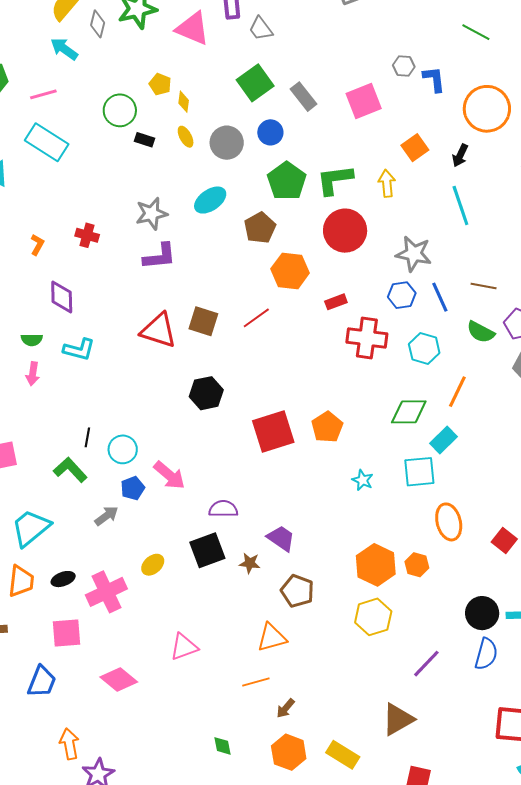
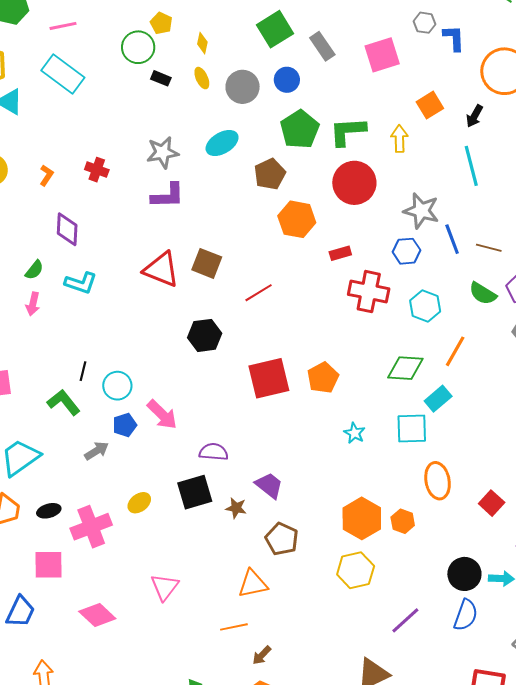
yellow pentagon: (160, 84) -> (161, 23), moved
blue line: (440, 297) -> (452, 239), moved
red line: (256, 318) -> (259, 293), moved
green semicircle: (32, 340) -> (34, 270), turned -55
pink triangle: (184, 647) -> (165, 587), turned -36

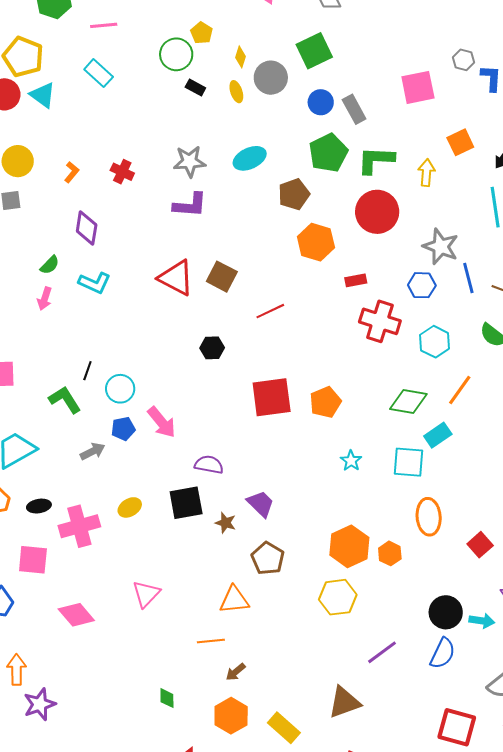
gray rectangle: (322, 46) -> (354, 109), moved
cyan rectangle: (63, 74) -> (99, 73), size x0.7
gray circle: (243, 87) -> (271, 78), moved
black hexagon: (205, 335) -> (212, 348), size x0.7

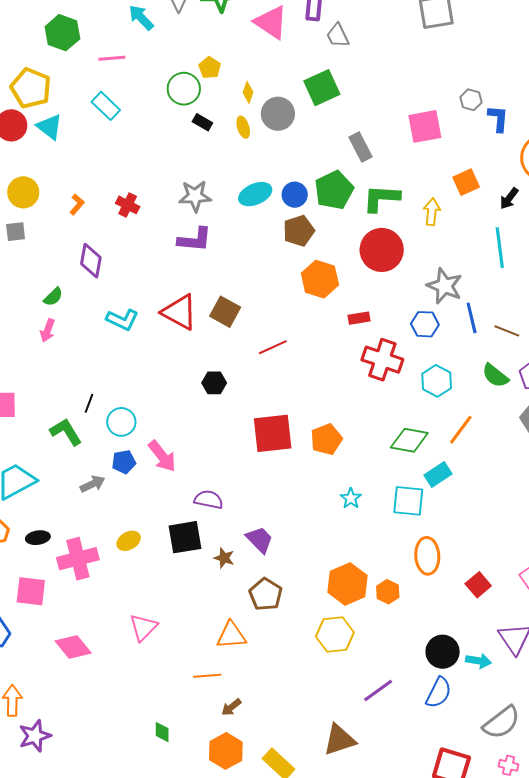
blue circle: (321, 102) -> (295, 195), moved
cyan L-shape: (95, 283) -> (122, 320), moved

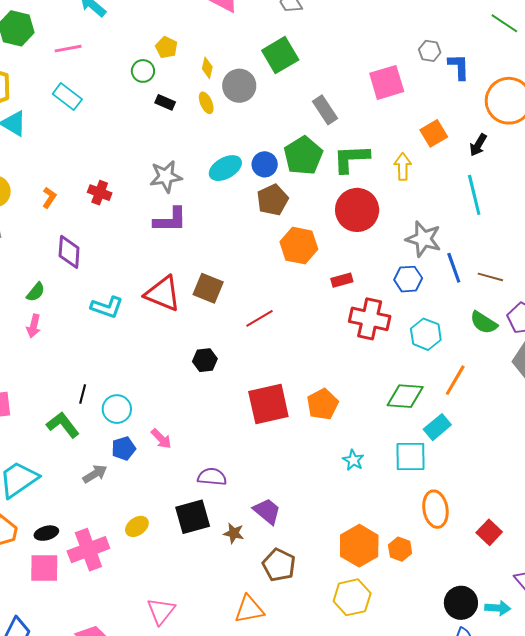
green circle: (184, 89) -> (143, 71), size x0.7
pink arrow: (162, 456) -> (161, 439), size x0.7
pink square: (31, 591) -> (44, 568), moved

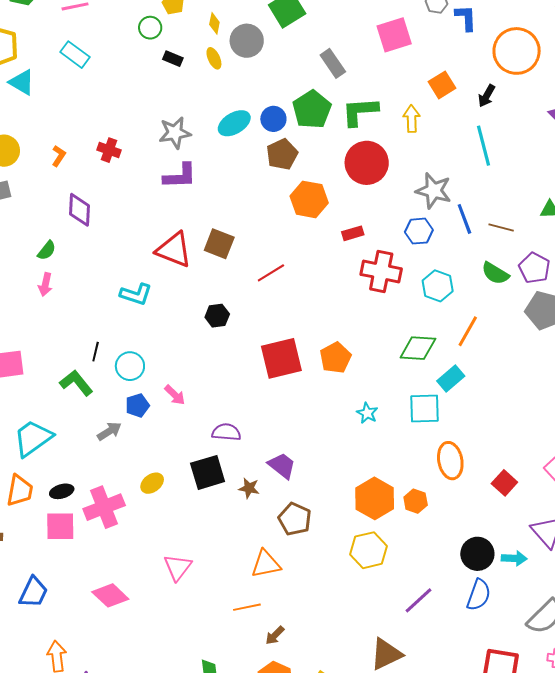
cyan L-shape: (107, 307) -> (136, 294), moved

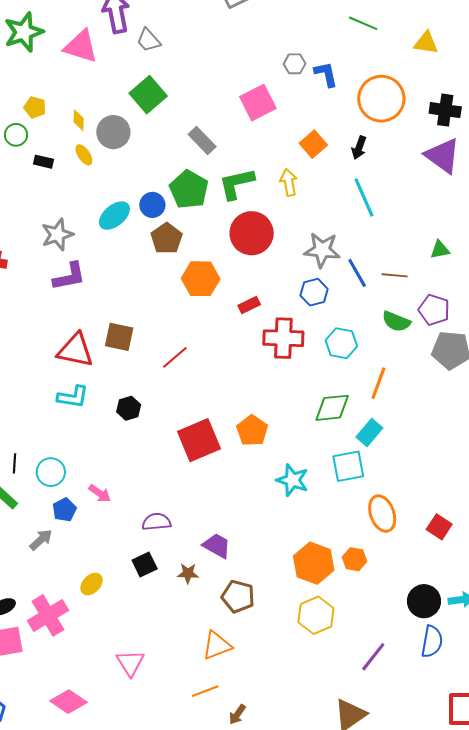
cyan L-shape: (136, 294) -> (73, 397), moved
cyan star: (367, 413) -> (292, 480), size x1.5
black square: (208, 472) -> (145, 564), size x0.7

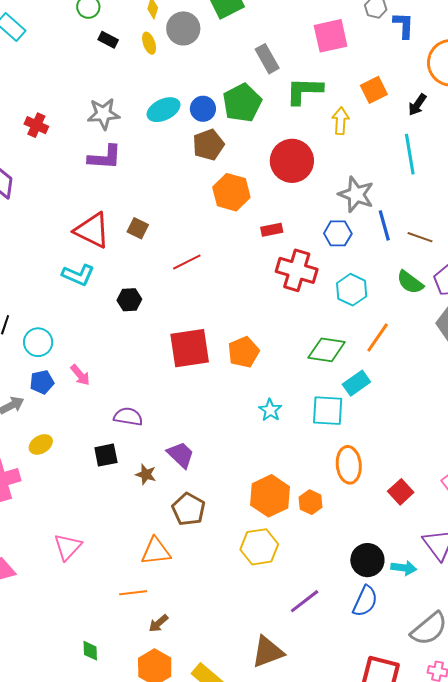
green L-shape: (236, 184) -> (304, 91), moved
brown square: (119, 337) -> (138, 228), size x0.7
cyan star: (292, 480) -> (270, 410), size x0.7
yellow ellipse: (92, 584) -> (41, 444), moved

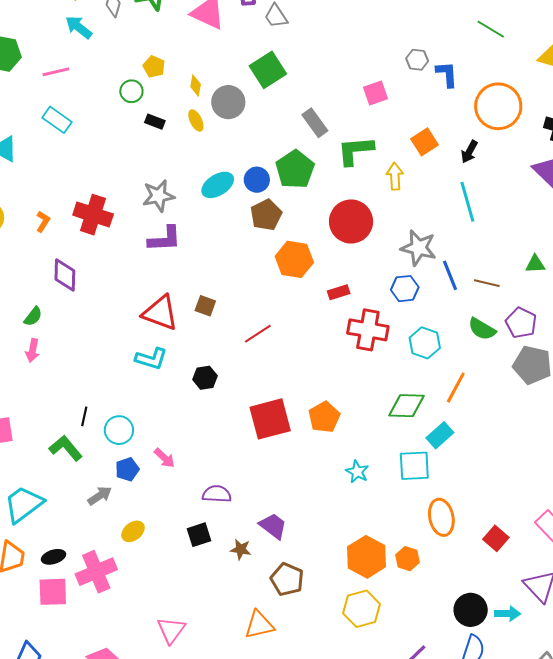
pink square: (331, 36) -> (375, 93), size x0.7
red cross: (36, 125) -> (93, 215), size x1.6

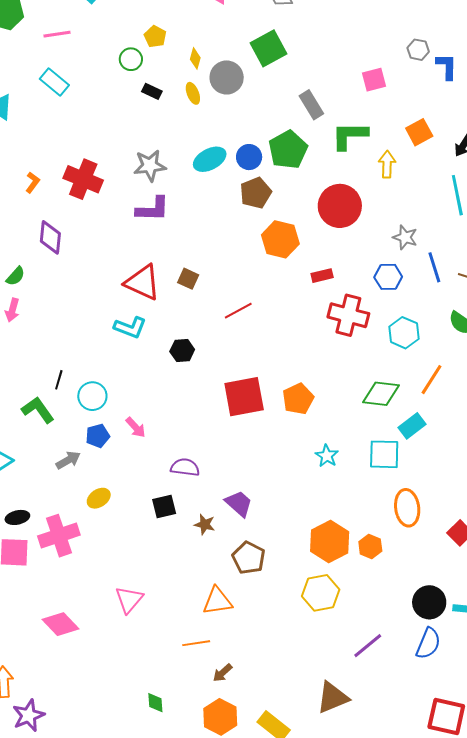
gray star: (419, 248) -> (405, 237), size x0.7

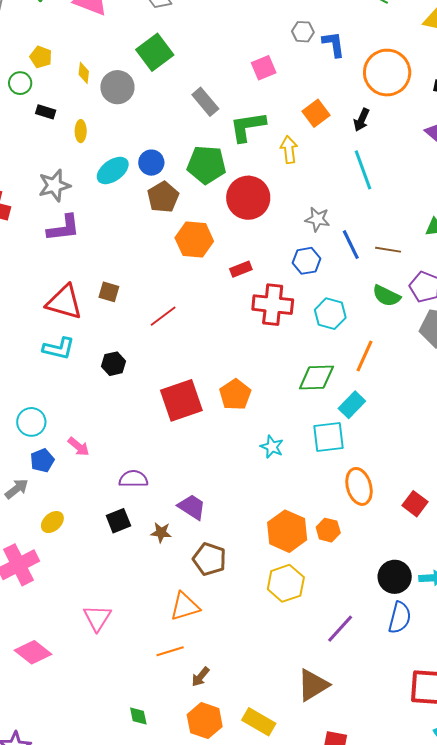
yellow ellipse: (193, 93) -> (81, 131), moved, turned 30
green pentagon: (288, 150) -> (207, 165), moved, turned -30

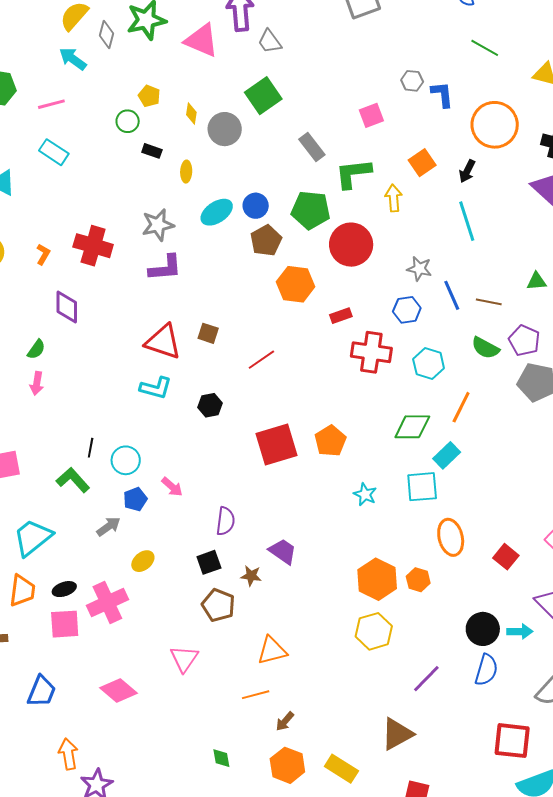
purple semicircle: (133, 479) -> (225, 521), turned 96
brown pentagon: (209, 559) -> (218, 605), moved

